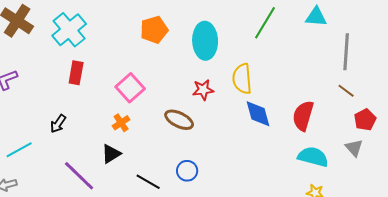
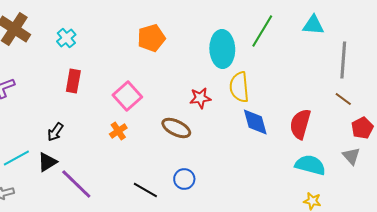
cyan cross: (69, 30) -> (66, 38), size x0.6
cyan ellipse: (205, 41) -> (222, 49), moved
black triangle: (111, 154) -> (47, 162), moved

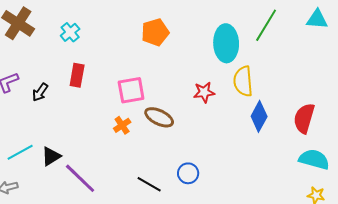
pink square: (127, 96) -> (131, 90), turned 32
blue diamond: (255, 122) -> (259, 116), turned 44
brown ellipse: (176, 128) -> (159, 117), moved
black arrow: (55, 132) -> (40, 92), moved

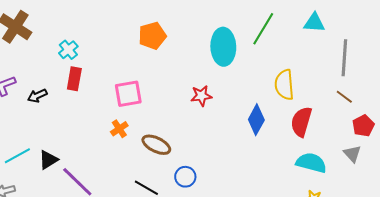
cyan cross: (70, 32) -> (68, 50), moved
yellow semicircle: (243, 81) -> (284, 85), moved
black arrow: (40, 92) -> (37, 96), turned 30
brown ellipse: (159, 117) -> (156, 145), moved

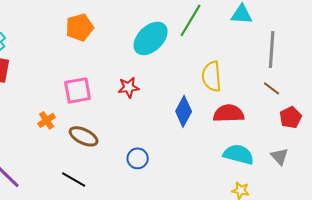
cyan ellipse: (223, 47) -> (151, 38), turned 48
pink square: (128, 94) -> (78, 90), moved
red semicircle: (301, 122) -> (229, 113), turned 72
gray triangle: (352, 154) -> (280, 156), moved
blue circle: (185, 177) -> (138, 158), moved

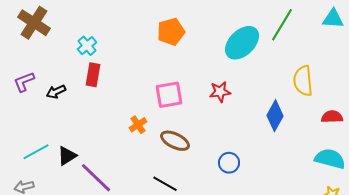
red semicircle: (229, 113) -> (332, 117), moved, size x0.7

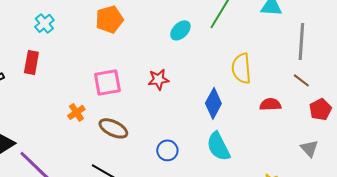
cyan ellipse: (242, 43) -> (180, 30), size x0.6
cyan cross: (87, 46) -> (44, 23), moved
cyan semicircle: (330, 159) -> (218, 146), moved, turned -132

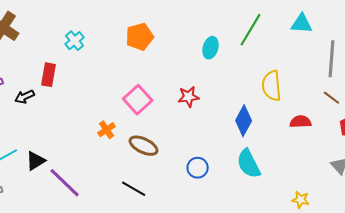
cyan ellipse: (180, 30) -> (211, 48), turned -30
red rectangle: (31, 62) -> (49, 75), moved
pink square: (107, 82) -> (138, 100), turned -32

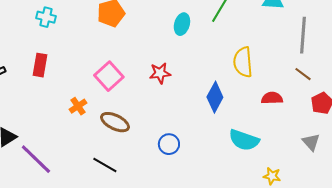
cyan cross: (75, 41) -> (46, 17), turned -36
red rectangle: (49, 75) -> (40, 65), moved
cyan semicircle: (249, 164) -> (244, 140), moved, turned -44

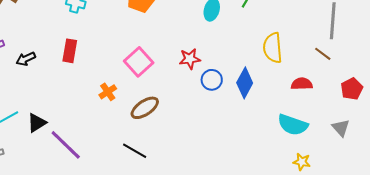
brown line: (303, 74) -> (323, 54), moved
brown ellipse: (115, 122) -> (145, 108), turned -60
cyan semicircle: (244, 140) -> (293, 125), moved
blue circle: (169, 144) -> (212, 80), moved

